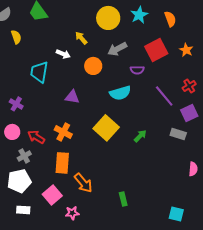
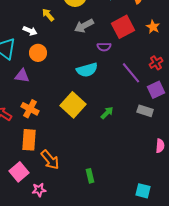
orange circle: (93, 66) -> (38, 53), moved
purple triangle: (72, 97) -> (22, 76), moved

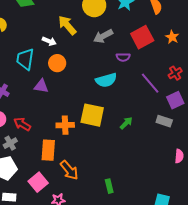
yellow arrow: (48, 15) -> (67, 25), size x1.5
yellow square: (73, 105) -> (92, 115), turned -30
orange cross: (30, 109) -> (65, 125), moved, turned -30

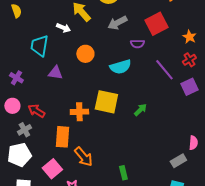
orange star: (172, 37) -> (189, 37), moved
orange circle: (57, 63) -> (85, 54), moved
gray rectangle: (164, 121) -> (178, 161), moved, turned -49

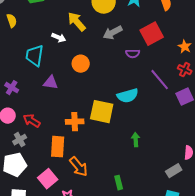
red cross: (189, 60) -> (185, 70), turned -32
cyan semicircle: (120, 67) -> (128, 96), moved
green arrow: (140, 110) -> (136, 140), moved, turned -48

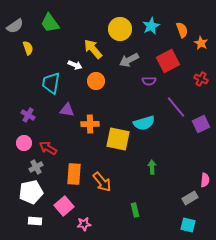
orange star: (185, 47) -> (201, 43), moved
orange circle: (81, 64) -> (96, 81), moved
red cross: (185, 70) -> (201, 79), moved
orange cross: (75, 122) -> (90, 124), moved
orange arrow: (79, 167) -> (102, 182), moved

